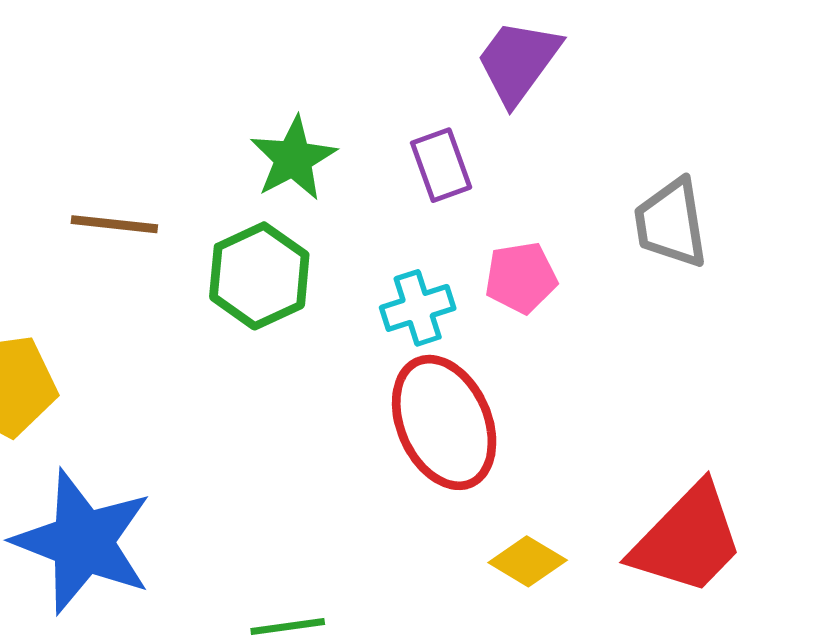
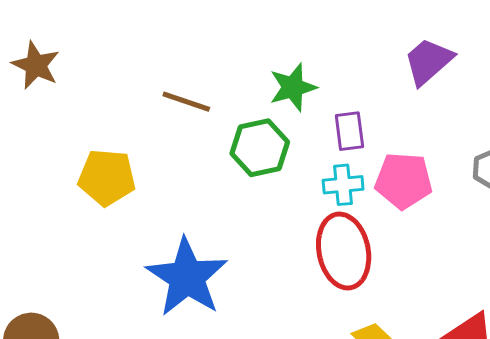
purple rectangle: (441, 165) -> (349, 131), moved
pink pentagon: (521, 278) -> (404, 181), size x1.4
blue star: (83, 542) -> (187, 277), moved

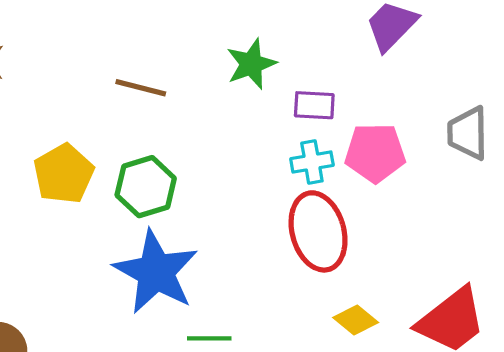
purple rectangle: (349, 131) -> (314, 105), turned -75
green hexagon: (260, 148) -> (146, 187), moved
yellow pentagon: (107, 177) -> (64, 174), turned -30

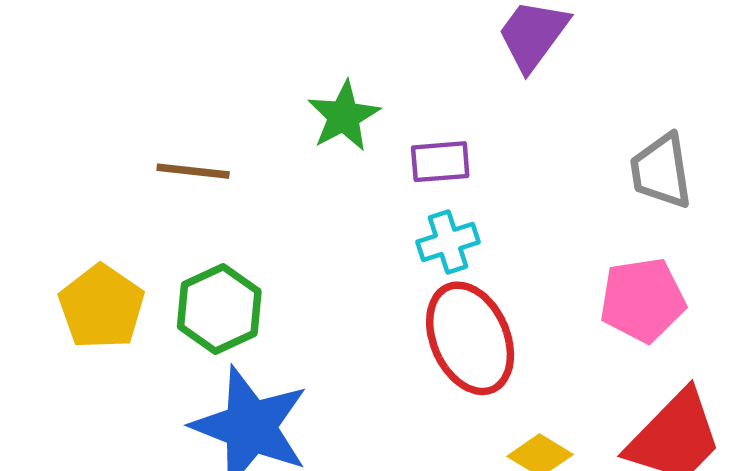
pink pentagon: (375, 153) -> (642, 300), moved

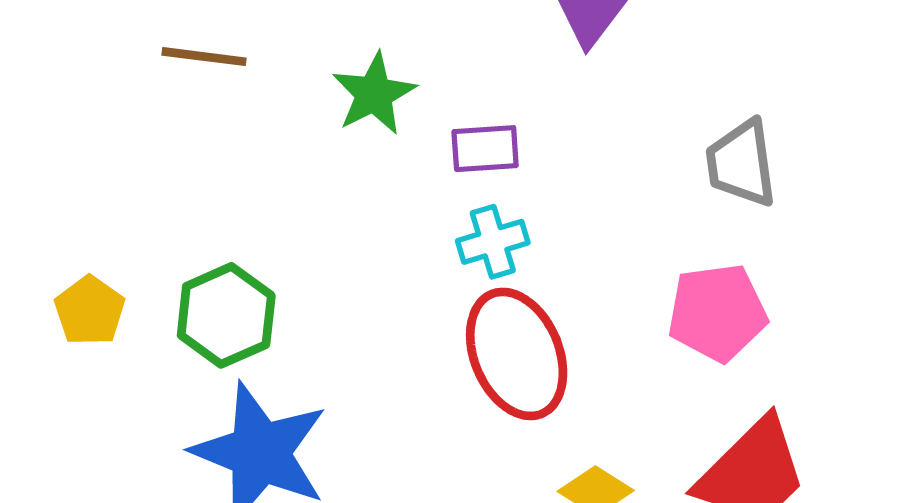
brown line: (193, 171) -> (204, 57), moved
yellow pentagon: (102, 307) -> (90, 311), size x0.7

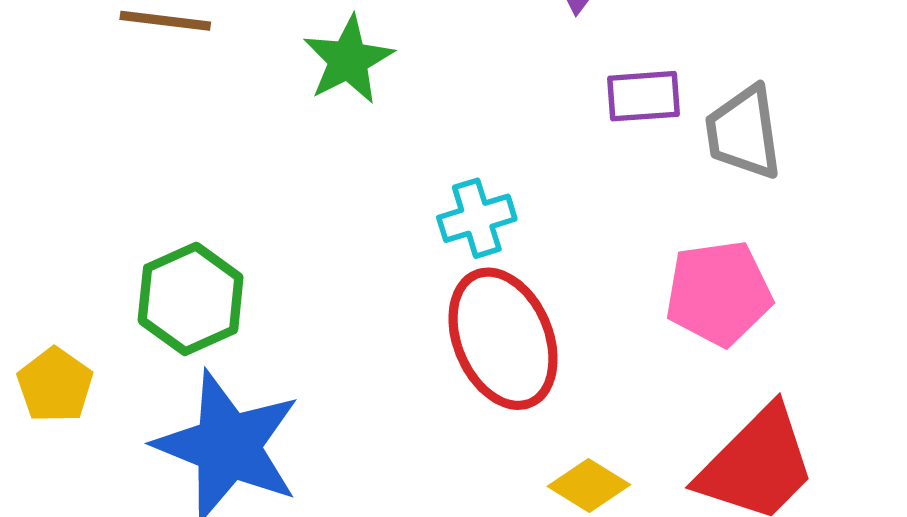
purple rectangle: (485, 149) -> (643, 96), moved
yellow pentagon: (90, 311) -> (55, 385), moved

